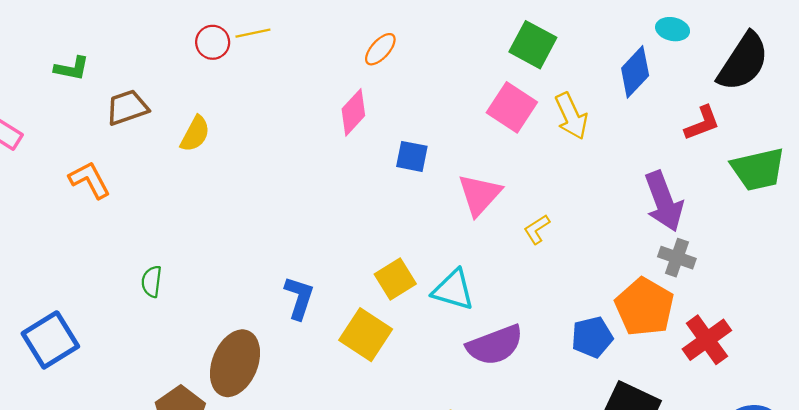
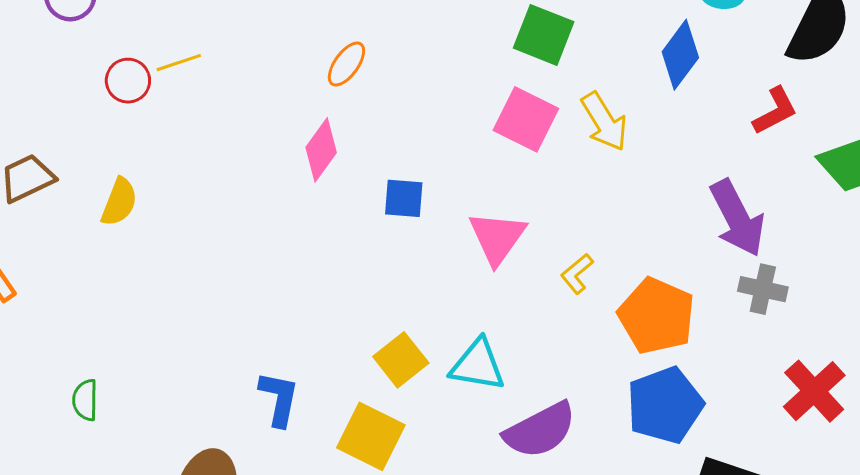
orange pentagon: (645, 307) -> (656, 316), moved
blue pentagon: (592, 337) -> (665, 405), size x1.4

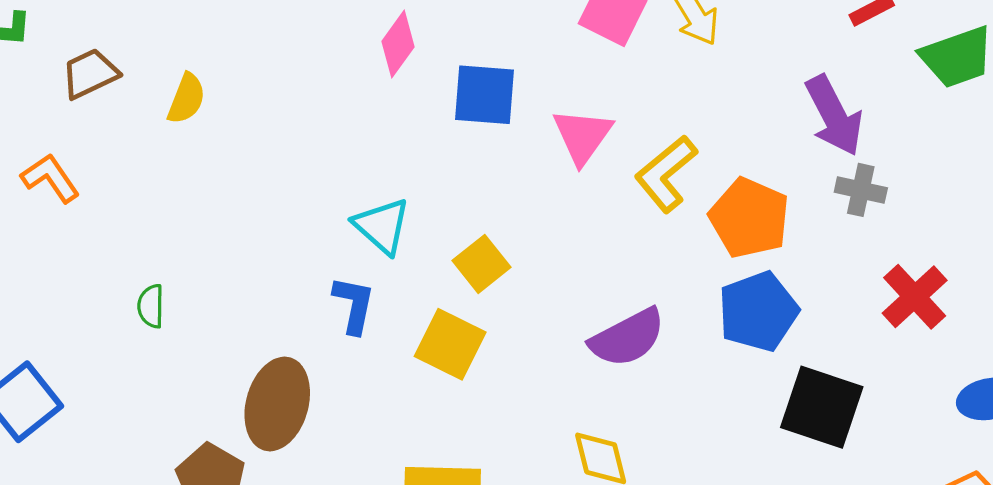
blue square: (404, 198) -> (485, 95), size x1.5
yellow L-shape: (577, 274) -> (666, 174), size x1.8
cyan triangle: (478, 365) -> (382, 226), moved, turned 32

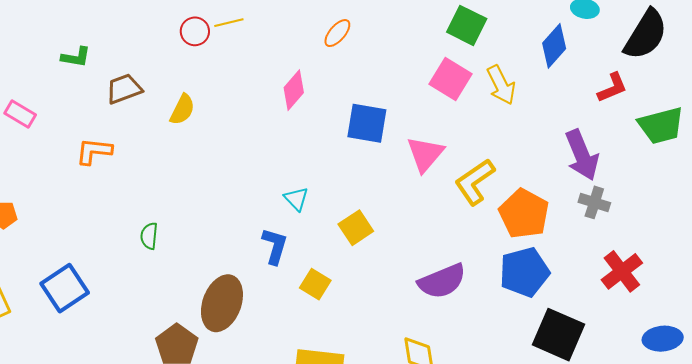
pink diamond: (398, 44) -> (294, 90), moved
orange L-shape: (50, 178) -> (94, 151), turned -54
cyan triangle: (382, 226) -> (296, 199), size x0.7
yellow square: (450, 344) -> (315, 284), moved, size x0.7

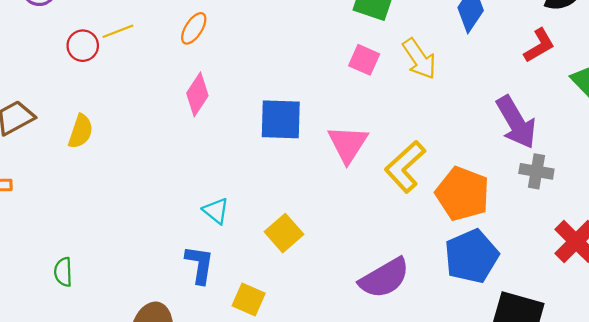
orange ellipse: (337, 33) -> (194, 28), moved
pink square: (450, 79) -> (364, 60), size x0.7

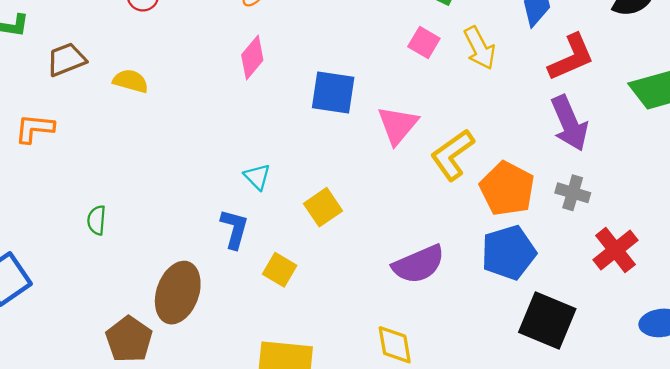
red L-shape: (539, 45) -> (571, 57), moved, size x1.4
yellow semicircle: (81, 131) -> (131, 81), turned -100
gray cross: (536, 171) -> (573, 193), moved

